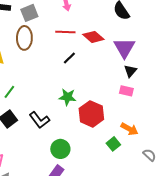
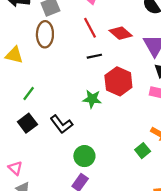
red line: (65, 32) -> (90, 28), turned 60
black line: (69, 58) -> (94, 56), turned 32
red hexagon: (91, 114) -> (118, 81), moved

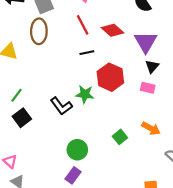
green line: (29, 94) -> (16, 95), moved
black L-shape: (61, 124) -> (61, 106), moved
green square: (143, 151) -> (120, 137), moved

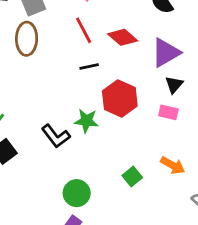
purple triangle: (146, 42) -> (166, 53), turned 30

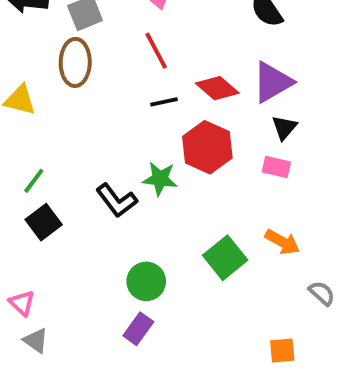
red diamond: (123, 37) -> (217, 88), moved
green square: (132, 176) -> (225, 258), size x1.5

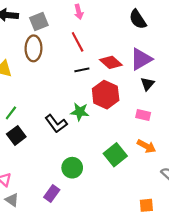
pink rectangle: (276, 167) -> (143, 115), moved
purple rectangle: (138, 329) -> (52, 194), moved

